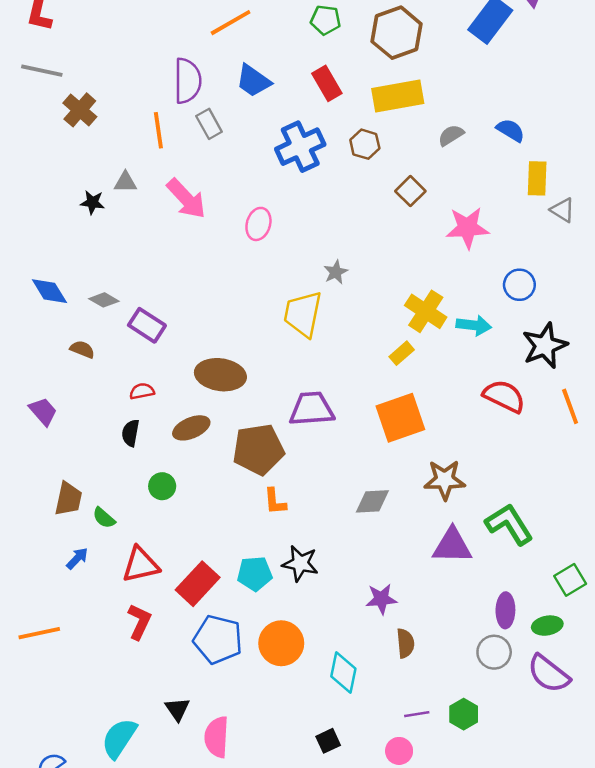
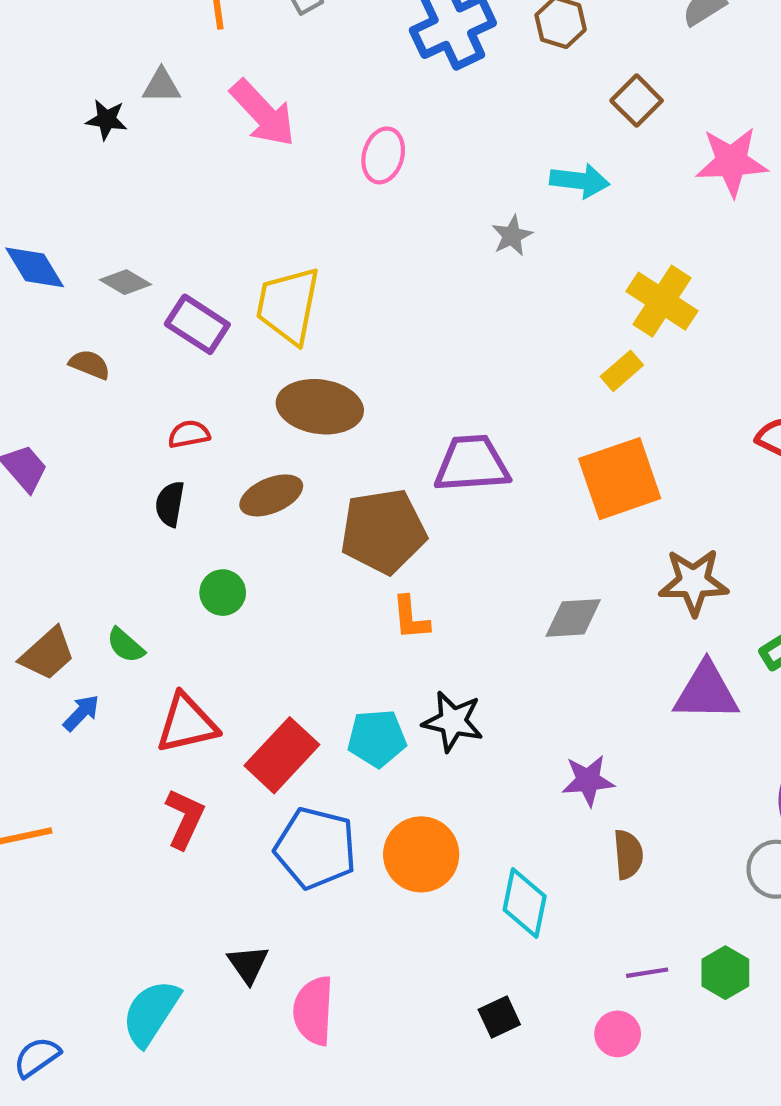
yellow trapezoid: (303, 314) -> (288, 305), moved
cyan arrow: (474, 325) -> (580, 181), moved
brown trapezoid: (68, 499) -> (47, 654), moved, turned 36

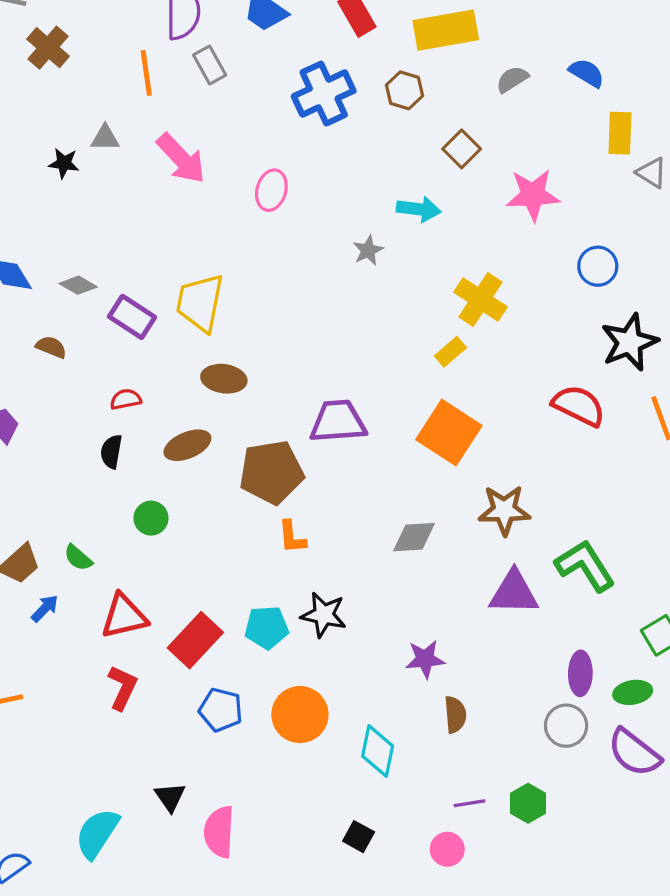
brown ellipse: (320, 407) -> (224, 379), size x0.7
orange square: (620, 479) -> (449, 433), turned -38
blue pentagon: (316, 848) -> (221, 710), size x0.7
black square: (499, 1017) -> (359, 837), turned -36

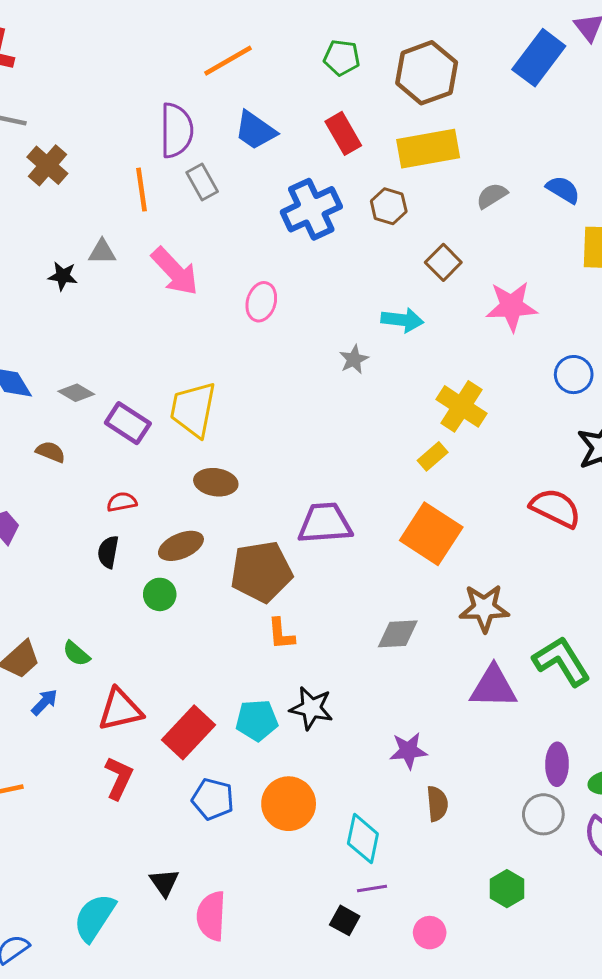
green circle: (151, 518) -> (160, 594), moved
purple line: (469, 803) -> (372, 889), moved

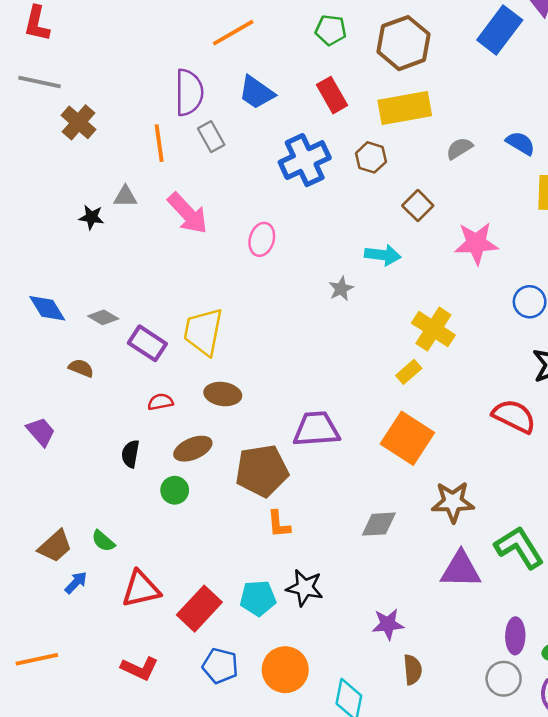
red semicircle: (122, 502) -> (160, 402), moved
red L-shape: (119, 778) -> (140, 668), moved, turned 90

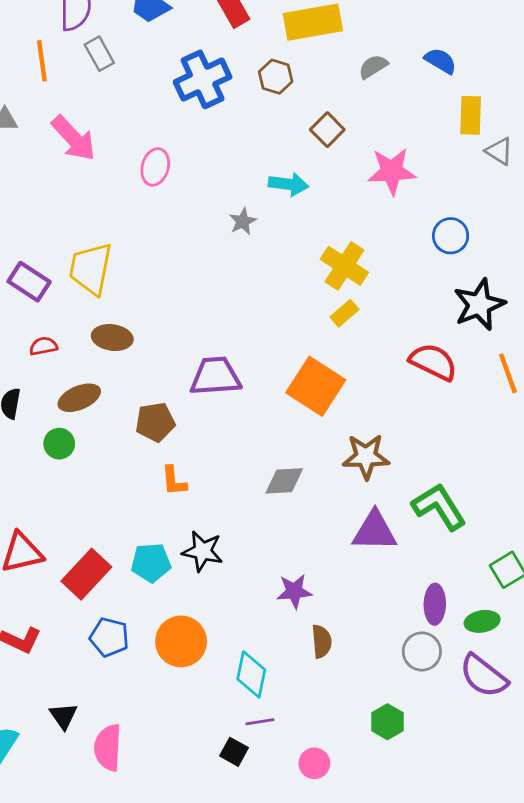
yellow rectangle: (409, 372) -> (344, 313), moved
brown pentagon: (262, 471) -> (155, 422), size x0.7

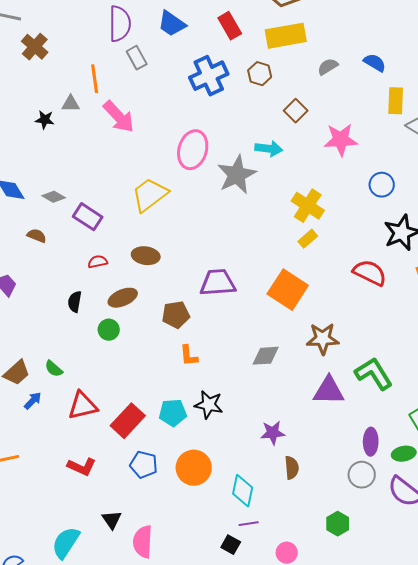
orange line: (42, 61) -> (95, 79), moved
pink ellipse: (155, 167) -> (193, 150), moved, size x1.5
gray star: (243, 221) -> (237, 175), size x2.0
yellow trapezoid: (91, 269) -> (150, 195), moved, turned 42

